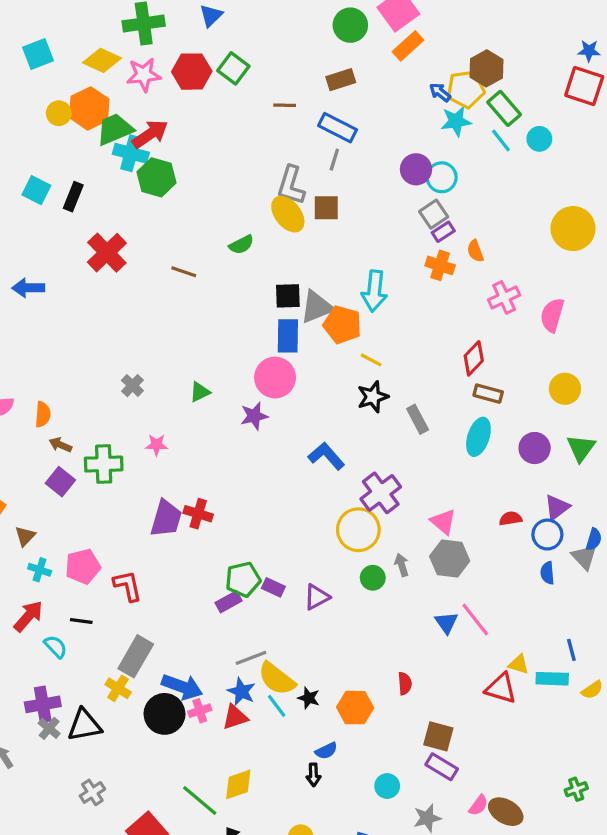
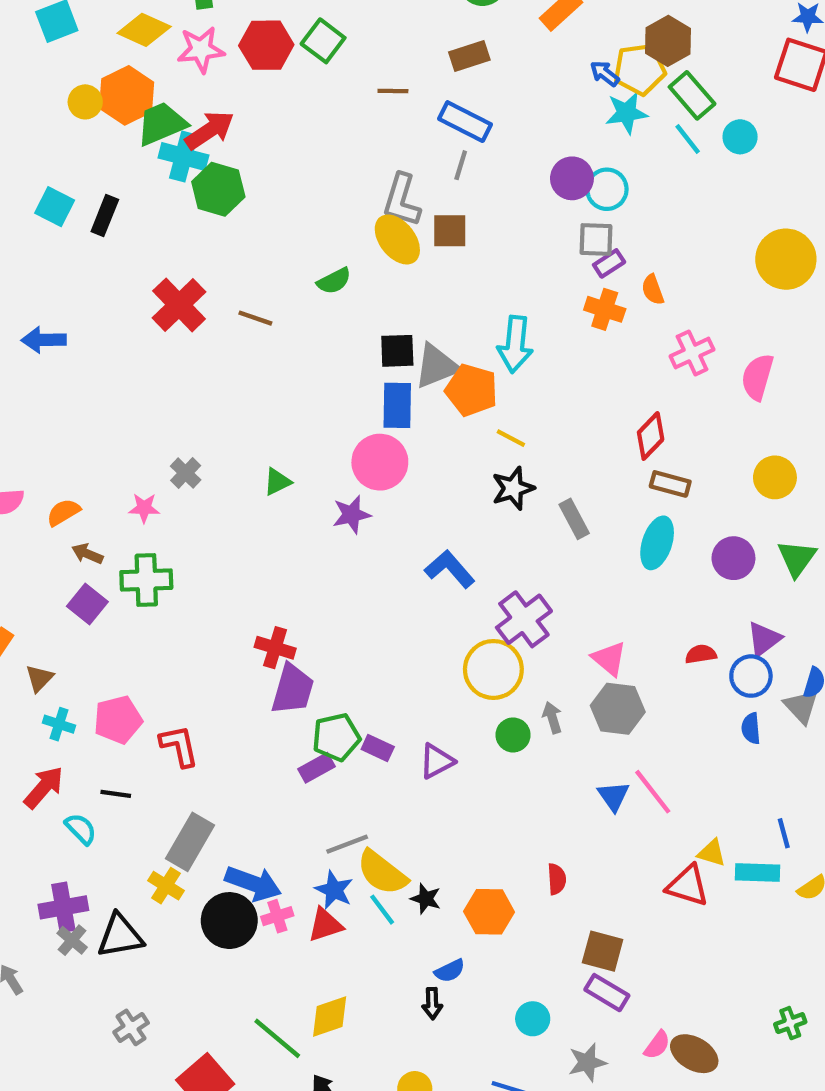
gray square: (434, 214) -> (596, 239), turned 36
red cross: (107, 253) -> (179, 305), moved
orange semicircle: (43, 414) -> (63, 512), turned -125
pink star: (156, 445) -> (144, 508), moved
purple trapezoid: (166, 518) -> (293, 689), moved

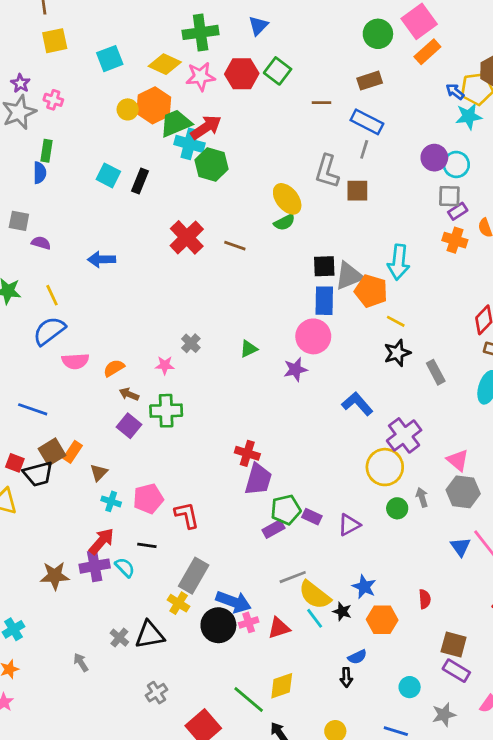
yellow ellipse: (397, 239) -> (287, 199), moved
blue star: (334, 890) -> (364, 587), moved
purple cross: (63, 907) -> (95, 566), moved

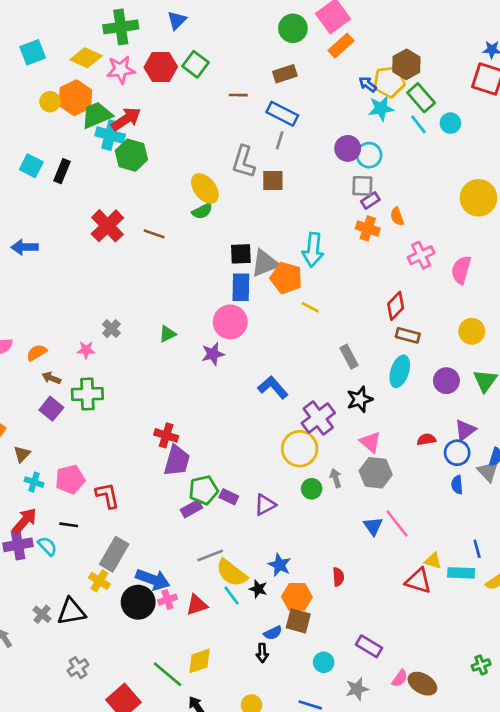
black star: (397, 353) -> (360, 399), moved
brown square: (454, 644) -> (298, 621), moved

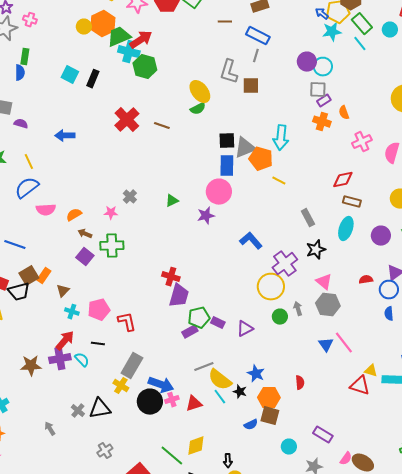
cyan circle: (450, 123) -> (390, 30), moved
red diamond: (396, 306) -> (343, 180), turned 35
black arrow: (262, 653) -> (228, 461), moved

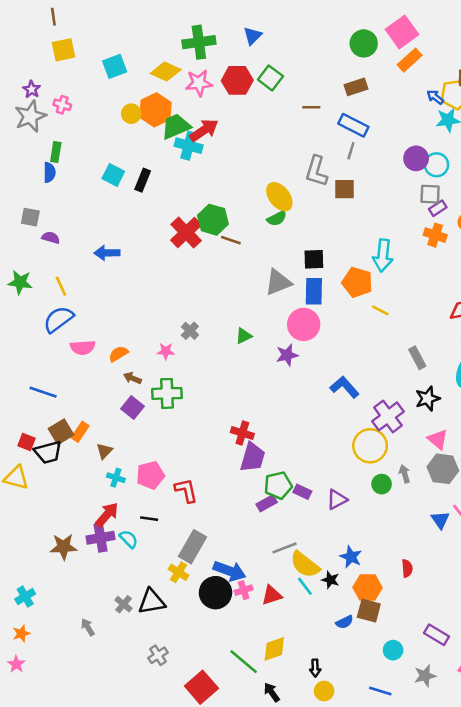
green hexagon: (145, 67) -> (213, 220), moved
gray triangle: (245, 148) -> (278, 282), moved

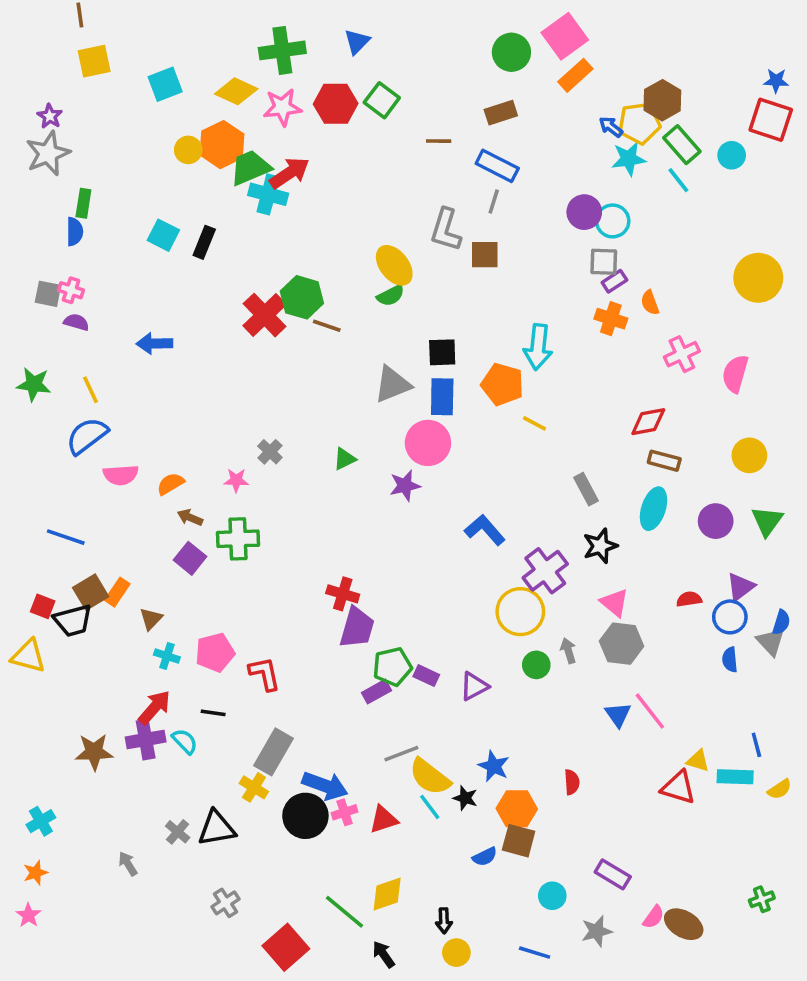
pink cross: (62, 105) -> (71, 290), moved

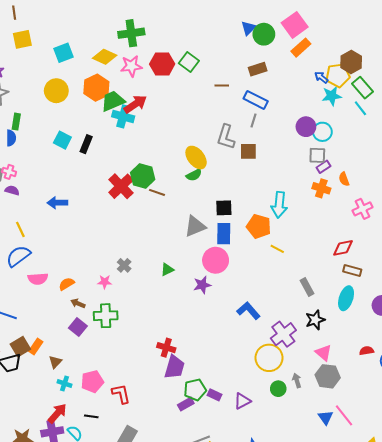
blue triangle: (357, 42) -> (248, 28), moved
yellow circle: (188, 150) -> (56, 91), moved, size x1.5

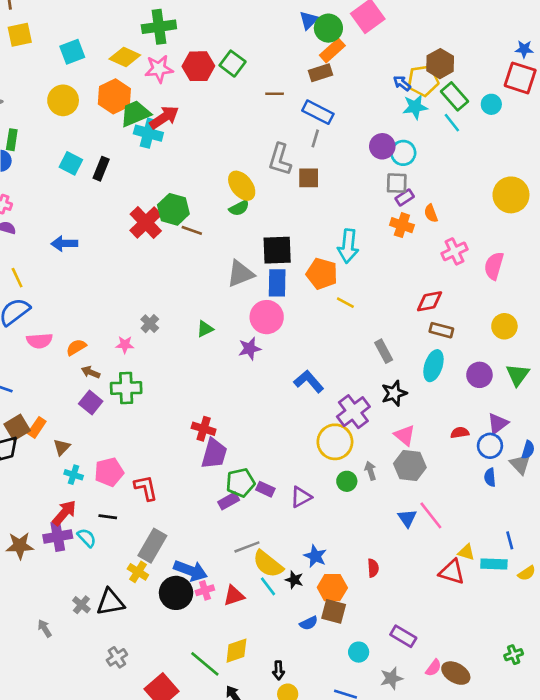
orange rectangle: (301, 48) -> (332, 50), moved
black square: (224, 208) -> (277, 250), size x1.4

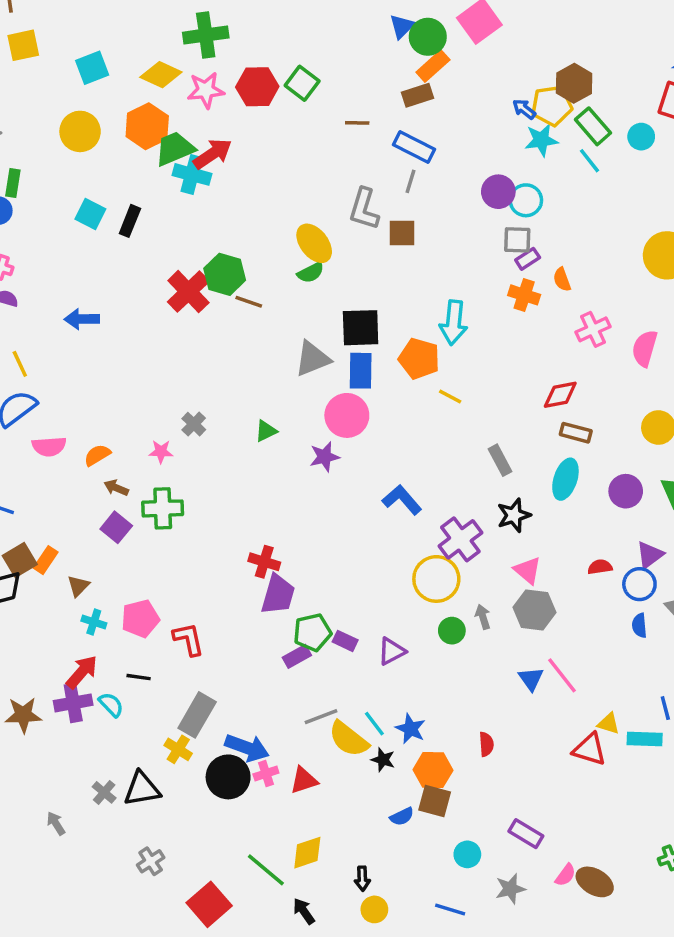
cyan line: (268, 586) -> (374, 724), moved

